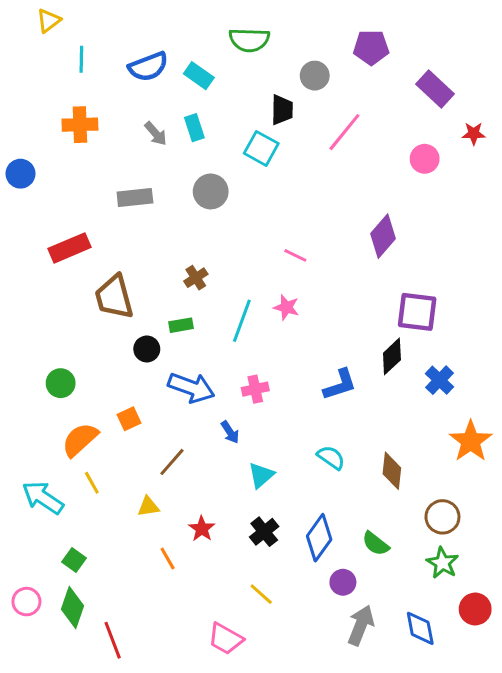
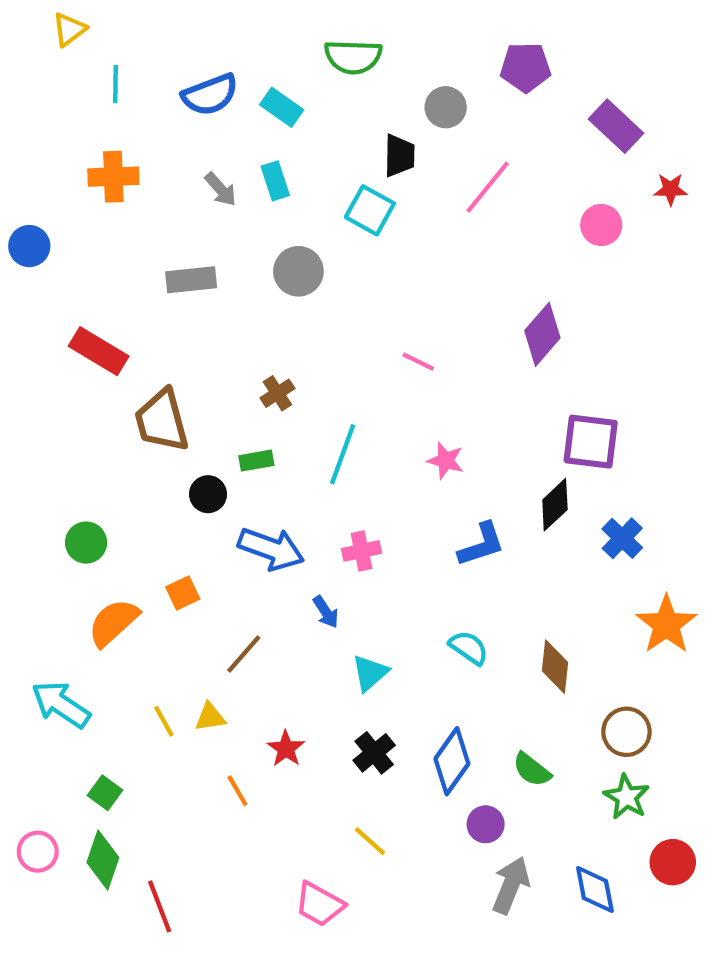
red rectangle: (70, 248) -> (99, 351), turned 54
pink star: (286, 307) -> (446, 461), moved
yellow line: (92, 483) -> (164, 721), moved

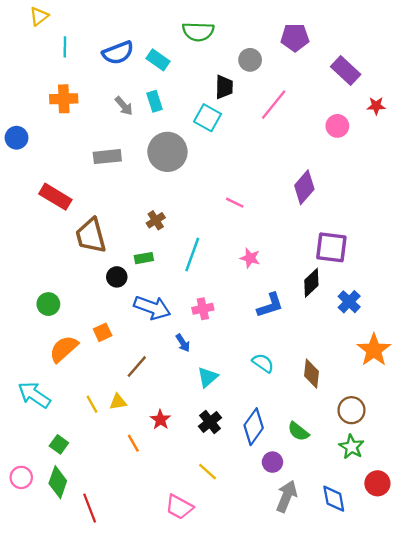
gray circle: (298, 271) -> (167, 152), size x1.4

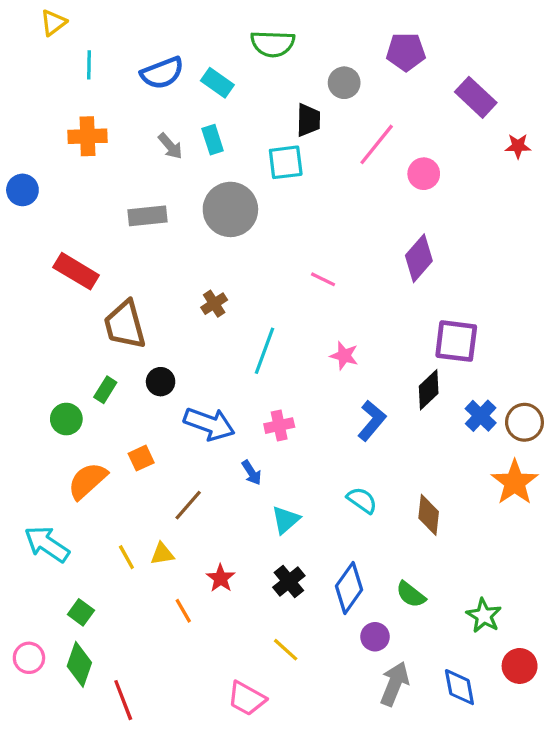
cyan square: (208, 118) -> (286, 162), turned -36
pink circle: (337, 126) -> (424, 174), moved
green rectangle: (144, 258) -> (105, 390), moved, turned -48
blue L-shape: (270, 305) -> (372, 421), turned -32
brown circle: (351, 410) -> (524, 422), moved

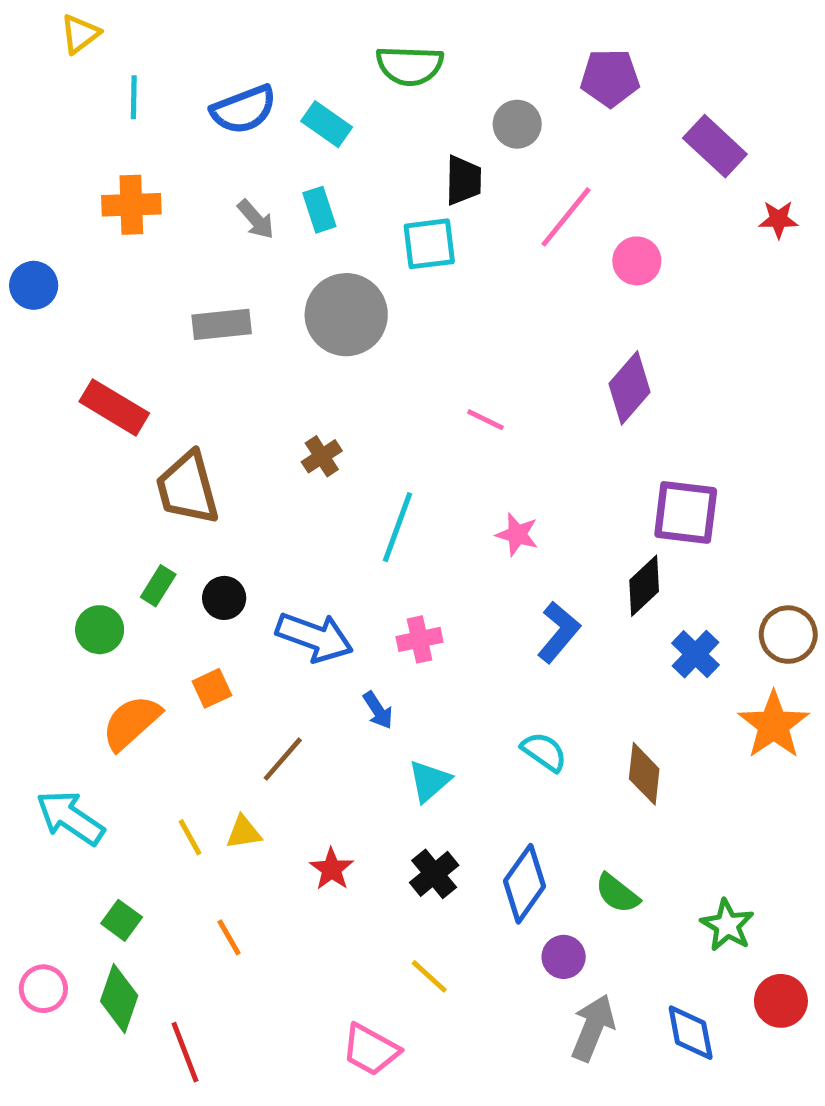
black circle: (161, 382) -> (224, 598), moved
blue cross: (481, 416) -> (695, 654), moved
orange line: (183, 611) -> (229, 937), moved

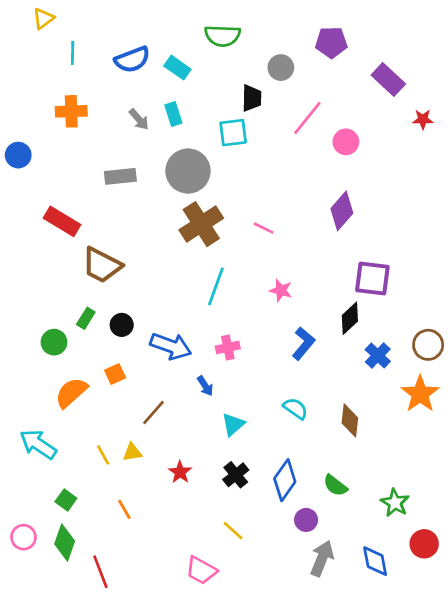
brown cross: (322, 456) -> (201, 224), moved, size x2.0
brown trapezoid: (187, 488) -> (102, 265), turned -48

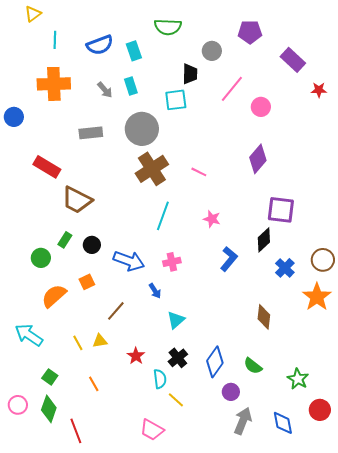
cyan rectangle: (177, 68) -> (134, 51), turned 36
orange cross: (71, 111) -> (54, 84), size x1.4
cyan semicircle: (295, 408) -> (160, 379), moved, turned 48

